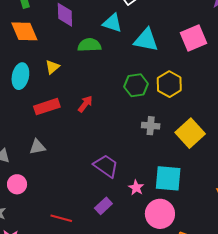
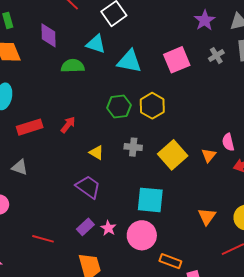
yellow triangle: (52, 67) -> (96, 153), moved, turned -49
gray triangle: (37, 147) -> (20, 167), turned 30
pink star: (136, 188) -> (108, 228), moved

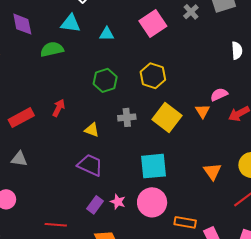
cyan triangle: (129, 61) -> (107, 34), size x0.6
yellow hexagon: (152, 106) -> (153, 76), moved
pink semicircle: (228, 142) -> (219, 94), turned 90

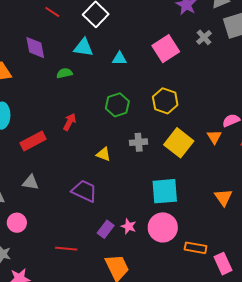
green semicircle: (52, 49) -> (64, 73), size x0.7
red arrow: (59, 108) -> (70, 122), moved
purple trapezoid: (90, 165) -> (84, 191), moved

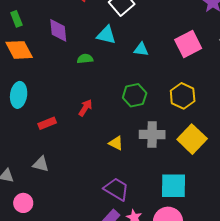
red rectangle: (33, 141) -> (47, 123), size x0.7
gray cross: (139, 142) -> (152, 135), size x1.4
purple trapezoid: (84, 191) -> (116, 189), moved

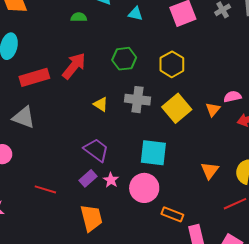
red arrow: (85, 108) -> (74, 66), size x1.6
red rectangle: (47, 123) -> (34, 77), size x1.6
gray triangle: (41, 164) -> (24, 117), size x1.4

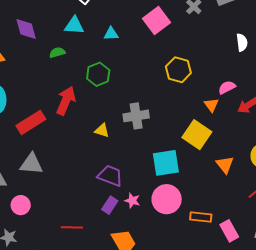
green hexagon: (124, 59) -> (98, 74), moved
yellow hexagon: (172, 64) -> (178, 70), moved
yellow square: (177, 108) -> (197, 135), moved

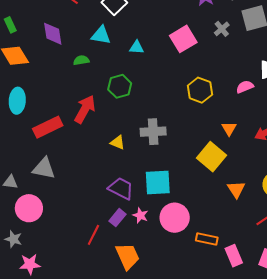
pink semicircle: (227, 87) -> (245, 87), moved
cyan square: (166, 163) -> (158, 182), moved
pink circle: (21, 205) -> (29, 208), size x1.4
red line: (72, 227) -> (93, 235), moved, turned -70

